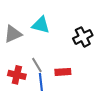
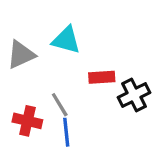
black cross: (83, 37) -> (134, 95), moved
red rectangle: (63, 72) -> (102, 77), moved

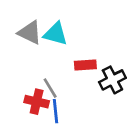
gray triangle: (21, 55) -> (30, 33), moved, turned 50
red cross: (27, 121) -> (37, 102), moved

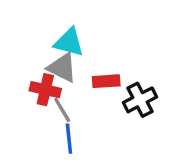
gray triangle: (30, 33) -> (62, 68), moved
red cross: (37, 102) -> (45, 90), moved

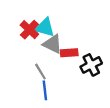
gray triangle: (62, 68) -> (53, 44), moved
red cross: (45, 90) -> (29, 30), moved, turned 30

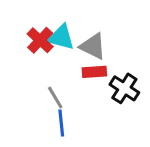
gray triangle: (53, 44) -> (93, 46), moved
black cross: (91, 65) -> (124, 88), turned -30

